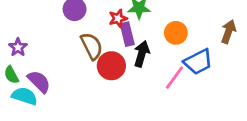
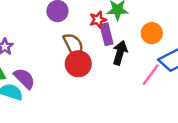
red circle: (111, 66) -> (78, 64), moved

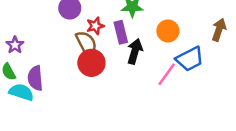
red star: (98, 20) -> (95, 26), moved
purple semicircle: (24, 78) -> (35, 78), turned -140

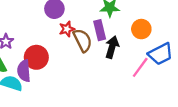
red star: (95, 26) -> (67, 29), moved
brown semicircle: (86, 44) -> (83, 40), moved
red circle: (91, 63) -> (36, 57), moved

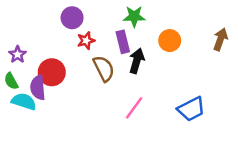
brown semicircle: (83, 40) -> (104, 68), moved
blue trapezoid: (161, 54) -> (191, 109), moved
pink line: (140, 67) -> (134, 108), moved

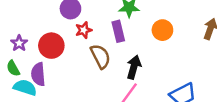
black arrow: (137, 61) -> (134, 67), moved
red circle: (52, 72) -> (51, 46), moved

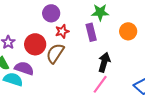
brown semicircle: (100, 56) -> (55, 53), moved, turned -120
purple semicircle: (38, 74) -> (24, 68), turned 114

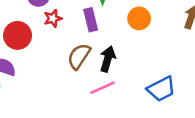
brown semicircle: (55, 53) -> (79, 56), moved
pink line: (100, 84) -> (102, 88), turned 30

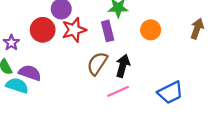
red star: (53, 18) -> (74, 30), size x1.5
red circle: (17, 35) -> (43, 30), moved

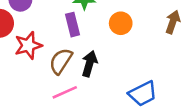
red star: (74, 30) -> (28, 45), moved
pink line: (118, 91) -> (65, 92), moved

